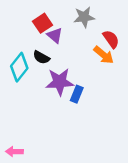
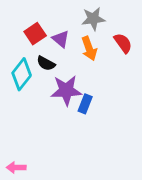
red square: (43, 23) -> (35, 34), moved
orange arrow: (104, 55) -> (89, 48), moved, turned 30

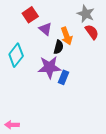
gray star: (93, 19) -> (86, 14), moved, turned 30
red square: (35, 34) -> (30, 15), moved
black semicircle: (46, 63) -> (58, 47), moved, turned -104

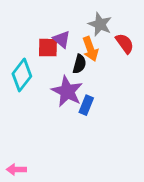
gray star: (86, 14) -> (100, 24), moved
red square: (30, 15) -> (48, 48), moved, turned 35
purple star: (49, 67) -> (67, 91), turned 30

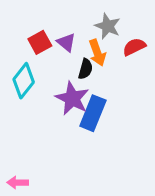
red semicircle: (125, 43) -> (134, 47), turned -80
red square: (48, 48) -> (40, 42), moved, turned -30
blue rectangle: (86, 105) -> (93, 113), size x1.6

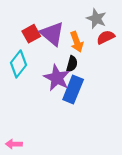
gray star: (108, 26) -> (96, 19), moved
purple triangle: (66, 42) -> (52, 34), size x1.6
black semicircle: (86, 69) -> (72, 64), moved

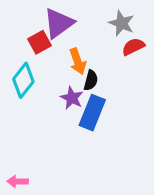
purple triangle: (52, 34) -> (59, 23), moved, turned 44
orange arrow: (77, 42) -> (78, 61), moved
purple star: (57, 78) -> (72, 98), size x0.7

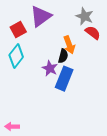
red square: (40, 42) -> (18, 30), moved
red semicircle: (133, 47) -> (93, 33), turned 63
orange arrow: (78, 61) -> (69, 45), moved

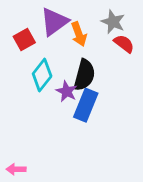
orange arrow: (69, 45) -> (79, 34), moved
cyan diamond: (16, 56) -> (42, 75), moved
black semicircle: (63, 56) -> (84, 75), size x1.6

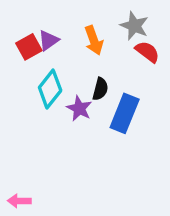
purple triangle: (54, 22) -> (48, 40), moved, size x0.6
black semicircle: (84, 75) -> (100, 89), size x0.6
blue rectangle: (86, 105) -> (125, 113), moved

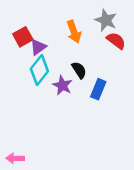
purple triangle: (48, 40) -> (38, 47), moved
black semicircle: (100, 89) -> (79, 70), turned -48
blue rectangle: (125, 113) -> (98, 89), size x0.7

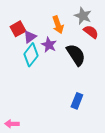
black semicircle: (79, 70) -> (76, 55), moved, size x1.6
purple star: (62, 85) -> (49, 45), moved
blue rectangle: (98, 89) -> (77, 101), moved

